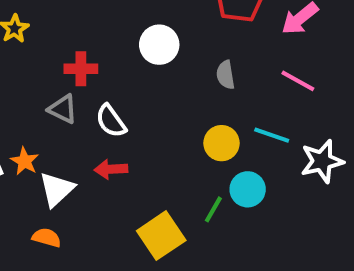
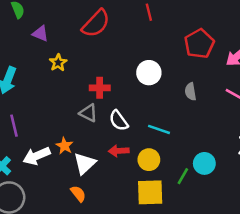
cyan line: (272, 135) -> (159, 129), moved
yellow circle: (221, 143) -> (149, 160), moved
yellow square: (161, 236) -> (150, 192), turned 32
orange semicircle: (47, 238) -> (78, 194), turned 36

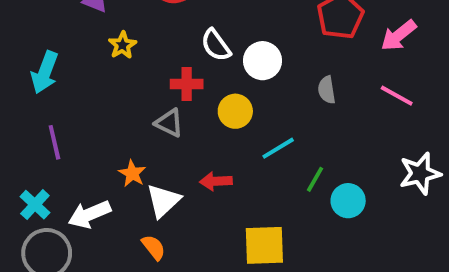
white semicircle: (119, 121) -> (216, 45), moved
cyan line: (159, 129) -> (278, 148), turned -50
white arrow: (37, 156) -> (89, 214), moved
yellow circle: (149, 160) -> (235, 111), moved
green line: (183, 176) -> (315, 179), moved

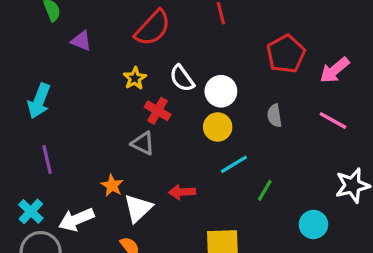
yellow star: (122, 45) -> (135, 78), moved
red cross: (187, 84) -> (158, 111), turned 30
yellow circle: (235, 111) -> (218, 127), moved
cyan circle: (348, 201) -> (313, 224), moved

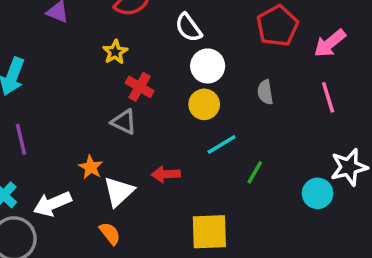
white semicircle: (182, 78) -> (188, 28), moved
pink line: (333, 121) -> (328, 97), turned 44
cyan circle: (313, 224) -> (318, 193), moved

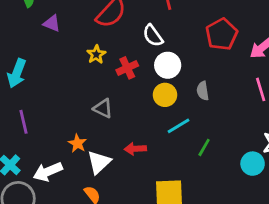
red cross: (140, 87) -> (127, 68), moved, turned 35
gray semicircle: (265, 92) -> (203, 91), moved

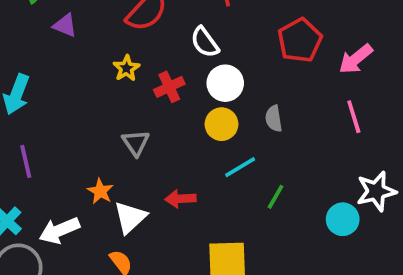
gray triangle: (103, 108) -> (136, 143), turned 30

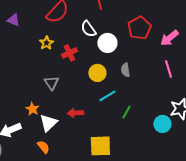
white circle: (225, 83) -> (107, 43), moved

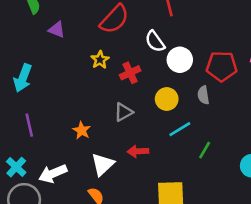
red pentagon: (139, 28) -> (222, 66), moved, turned 30
gray triangle: (51, 83) -> (124, 112), moved, turned 35
orange star: (32, 109) -> (82, 130), moved

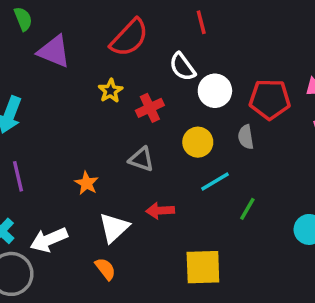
purple triangle: (57, 30) -> (54, 51), size x1.5
gray triangle: (124, 112) -> (141, 159), turned 48

